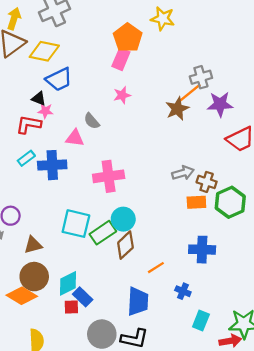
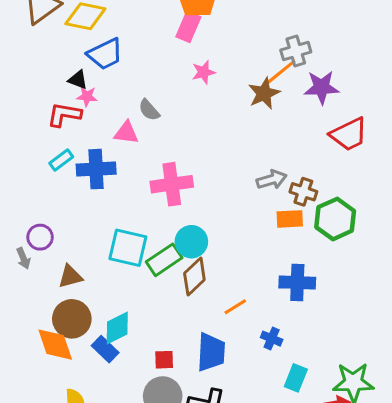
pink star: (122, 95) -> (203, 72), moved
orange diamond: (22, 296) -> (55, 345), turned 40
blue rectangle: (83, 297) -> (105, 349), moved
red square: (71, 307) -> (164, 360), moved

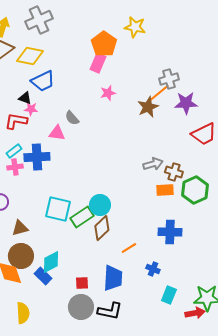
pink cross: (172, 184) -> (15, 167), moved, size x0.6

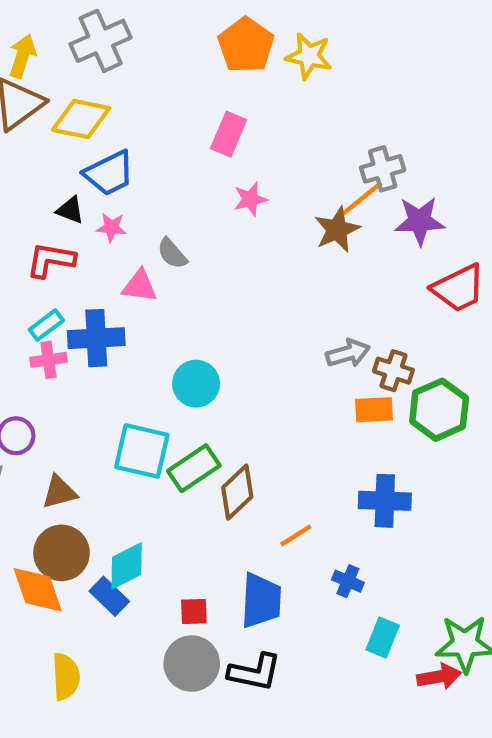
orange pentagon: (104, 44) -> (246, 45), moved
pink star: (31, 109) -> (111, 227), moved
cyan circle: (100, 205) -> (196, 384), moved

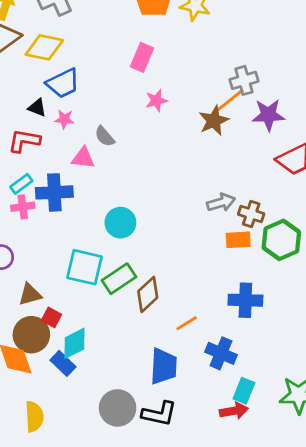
blue cross: (348, 581) -> (221, 353), size x1.5
red square: (194, 611) -> (51, 317), moved, turned 30
red arrow: (439, 677) -> (234, 411), moved

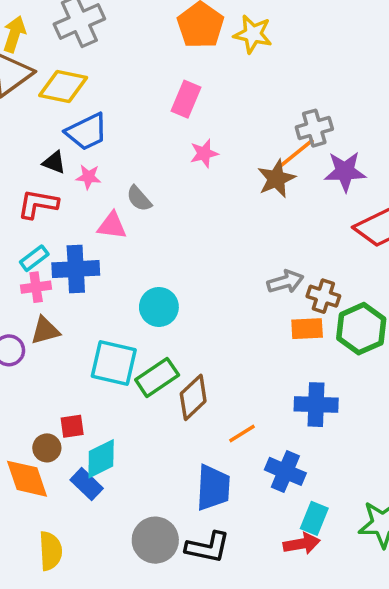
brown triangle: (30, 294) -> (45, 330), moved
red square: (51, 317) -> (72, 426), turned -36
brown circle: (31, 335) -> (47, 448), size x0.6

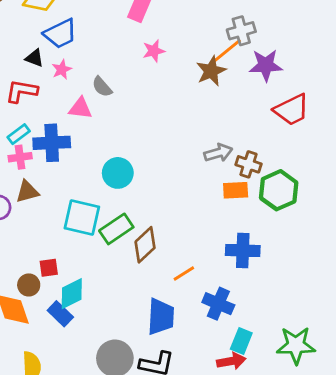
pink star: (88, 177) -> (62, 70), turned -30

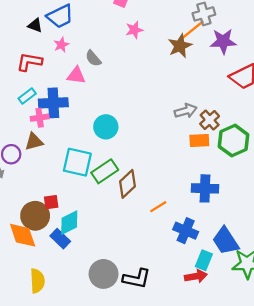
black triangle: (34, 58) -> (35, 25), moved
pink cross: (20, 157) -> (40, 118), moved
brown cross: (248, 164) -> (210, 120), turned 30
brown circle: (29, 285) -> (35, 216), size x1.6
blue trapezoid: (161, 317) -> (226, 241), moved, turned 144

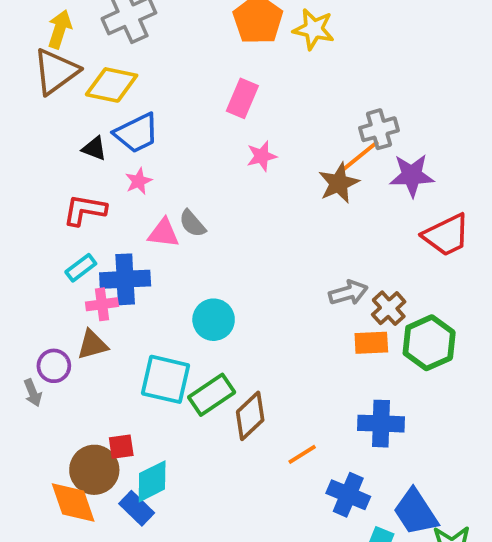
gray semicircle: (93, 58) -> (192, 223), moved

